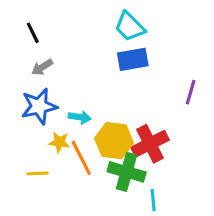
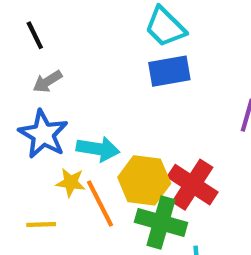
blue star: (39, 106) -> (43, 134), turned -30
cyan arrow: (80, 117) -> (98, 149), size x1.4
red cross: (150, 144) -> (193, 185), turned -30

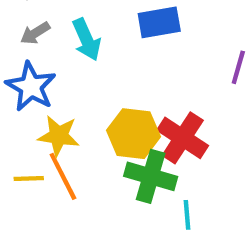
cyan arrow: (98, 149) -> (86, 40), moved, turned 57
yellow star: (71, 182) -> (59, 136), size x1.4
orange line: (100, 204) -> (63, 176), moved

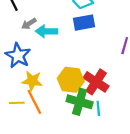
gray arrow: (35, 33) -> (29, 24), moved
cyan arrow: (86, 40) -> (47, 31), turned 115
cyan line: (187, 215) -> (98, 108), moved

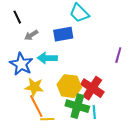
blue rectangle: (84, 23) -> (63, 34), moved
cyan arrow: (47, 31) -> (47, 58), moved
yellow line: (17, 103) -> (47, 119), moved

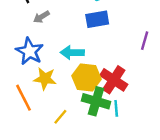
blue rectangle: (63, 34) -> (97, 19), moved
cyan arrow: (47, 58) -> (72, 53), moved
orange line: (36, 106) -> (24, 98), moved
yellow line: (47, 119) -> (60, 117), turned -48

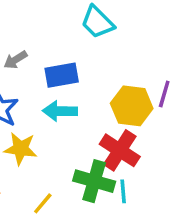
blue rectangle: (97, 19) -> (62, 75), moved
yellow hexagon: (86, 77) -> (132, 106), moved

